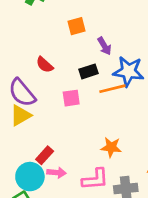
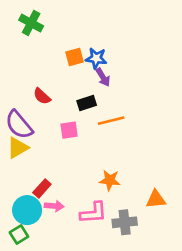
blue star: (128, 71) -> (96, 58), moved, size x0.7

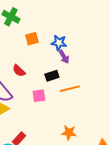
orange square: (74, 57) -> (32, 39), moved

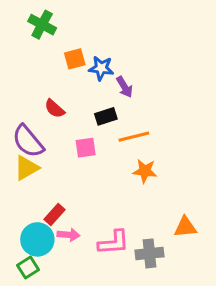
blue star: (59, 43) -> (101, 68), moved
orange star: (69, 133) -> (145, 171), moved

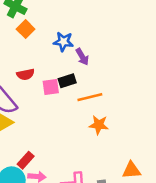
orange square: (75, 59) -> (26, 29), moved, turned -30
red semicircle: (54, 109) -> (26, 74), turned -54
pink square: (86, 148) -> (51, 87), moved

